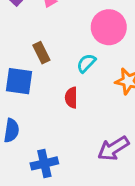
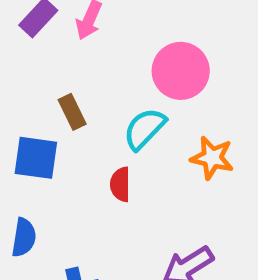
cyan semicircle: (86, 63) -> (144, 129), size x1.4

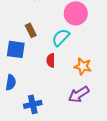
orange star: (212, 158) -> (83, 66), moved

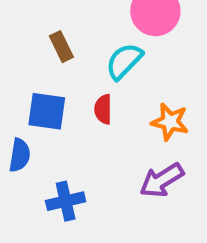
blue square: (16, 49) -> (47, 111), moved

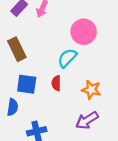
brown rectangle: (61, 47) -> (17, 49), moved, size x1.5

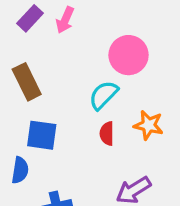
red semicircle: (56, 83) -> (107, 134), moved
orange star: (91, 90) -> (149, 125), moved

